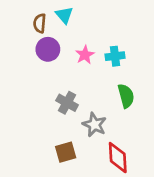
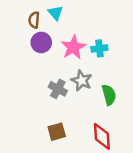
pink star: (85, 55) -> (73, 47), size x1.5
green semicircle: (126, 96) -> (109, 95), moved
gray star: (94, 125) -> (82, 81), moved

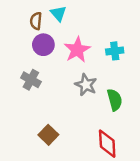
cyan cross: (99, 48) -> (115, 51), moved
gray cross: (58, 89) -> (31, 80), moved
brown square: (57, 132) -> (48, 135), moved, turned -30

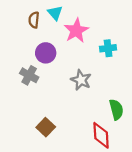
purple circle: (43, 45) -> (46, 53), moved
pink star: (77, 50) -> (76, 31), moved
green semicircle: (115, 100) -> (116, 109), moved

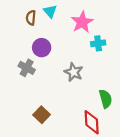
pink star: (76, 31) -> (82, 22), moved

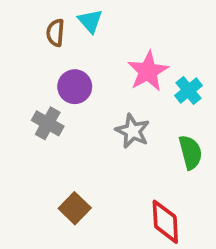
pink star: (82, 22) -> (148, 71), moved
cyan cross: (98, 43) -> (188, 91), moved, turned -32
green semicircle: (106, 99) -> (190, 152), moved

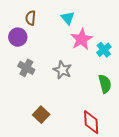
cyan triangle: (90, 21) -> (68, 18), moved
purple circle: (75, 87) -> (18, 37), moved
gray star: (133, 131) -> (62, 70), moved

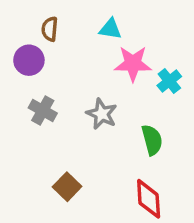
cyan triangle: (68, 18) -> (110, 29), turned -40
pink star: (82, 39) -> (133, 64), turned 30
green semicircle: (105, 84) -> (152, 140), moved

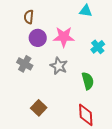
cyan triangle: (110, 29) -> (86, 11), moved
purple circle: (29, 60) -> (38, 38), moved
pink star: (133, 64) -> (64, 37), moved

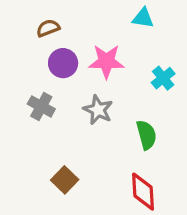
brown semicircle: (29, 17) -> (48, 28), turned 64

